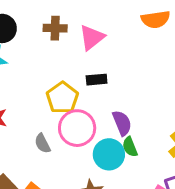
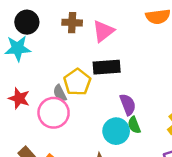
black rectangle: (97, 80) -> (107, 67), size x1.5
pink circle: (77, 128) -> (54, 113), moved
gray semicircle: (42, 143) -> (60, 93), moved

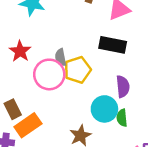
yellow pentagon: (77, 82) -> (78, 70), moved
green semicircle: (134, 125) -> (122, 118), moved

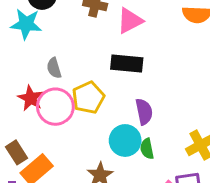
red star: (20, 51) -> (31, 98), moved
gray semicircle: (61, 57) -> (54, 68), moved

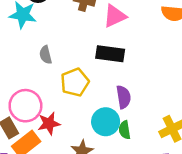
red star: (31, 98) -> (49, 123), moved, turned 30
pink circle: (55, 107) -> (25, 106), moved

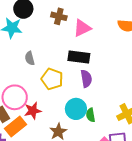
yellow pentagon: (75, 82) -> (52, 79), turned -30
purple semicircle: (123, 97) -> (86, 79), moved

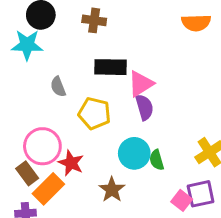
pink triangle: (82, 28) -> (141, 84), moved
black rectangle: (79, 57) -> (111, 67), moved
red star: (33, 111) -> (71, 163), turned -30

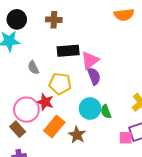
red star: (71, 163) -> (45, 102), moved
orange rectangle: (48, 189) -> (54, 126), moved
pink square: (182, 200) -> (126, 138), turned -32

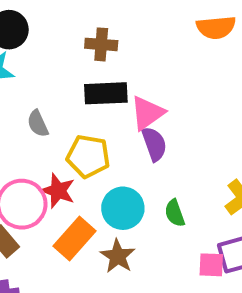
brown cross: (54, 20) -> (101, 44), moved
cyan circle: (90, 109) -> (123, 208), moved

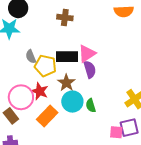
black rectangle: (106, 93) -> (67, 57), moved
yellow pentagon: (88, 156) -> (45, 66), moved
green semicircle: (175, 213) -> (91, 106), moved
brown star: (118, 256) -> (66, 83), moved

